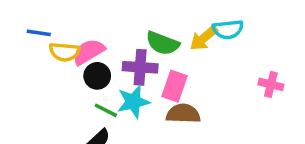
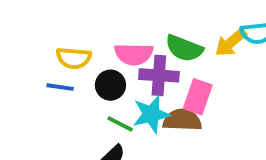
blue line: (39, 33) -> (60, 87), moved
pink semicircle: (89, 52) -> (134, 54), moved, turned -148
brown semicircle: (183, 114) -> (182, 120), moved

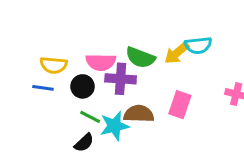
pink rectangle: (198, 97) -> (180, 105), moved
cyan star: (151, 114) -> (114, 126), moved

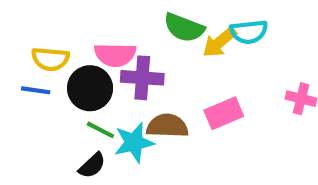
green semicircle: (140, 58) -> (184, 28), moved
black circle: (83, 86) -> (90, 88), size x1.4
pink rectangle: (180, 105) -> (224, 113), turned 48

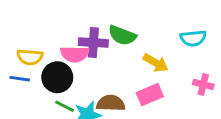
cyan semicircle: (249, 32) -> (193, 38), moved
yellow arrow: (220, 42) -> (156, 63), moved, turned -110
purple cross: (142, 78) -> (93, 43), moved

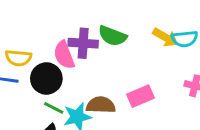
pink semicircle: (75, 54) -> (64, 55), turned 68
yellow arrow: (156, 63) -> (165, 37), moved

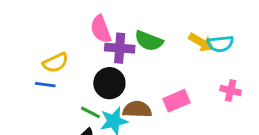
pink semicircle: (64, 55) -> (101, 29), moved
yellow semicircle: (18, 58) -> (55, 63), turned -30
black circle: (46, 78) -> (109, 83), moved

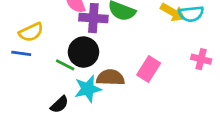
pink rectangle: (177, 101) -> (149, 69), turned -35
green line: (90, 112) -> (65, 65), moved

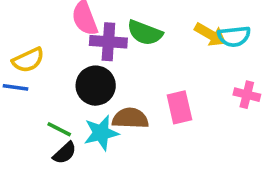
green line: (65, 65) -> (59, 129), moved
pink rectangle: (149, 69) -> (179, 107), turned -45

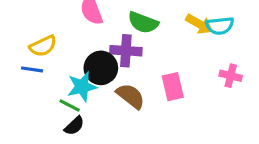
purple cross: (108, 42) -> (126, 51), moved
brown semicircle: (130, 118) -> (131, 96), turned 36
cyan star: (101, 133) -> (82, 87), moved

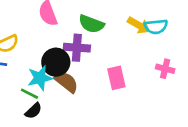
brown semicircle: (131, 96) -> (66, 82), moved

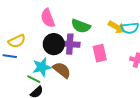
black circle: (56, 62) -> (54, 44), moved
pink rectangle: (116, 78) -> (100, 53), moved

